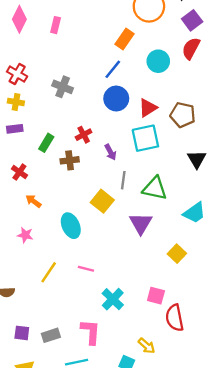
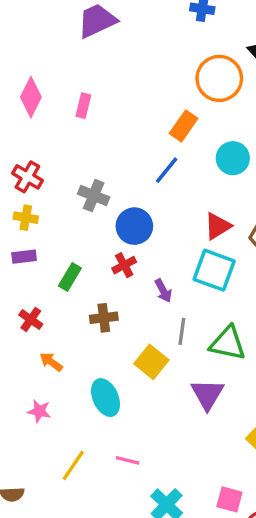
blue circle: (116, 99) -> (134, 226), moved
cyan square: (145, 138) -> (214, 270), turned 32
brown cross: (70, 160) -> (104, 318), moved

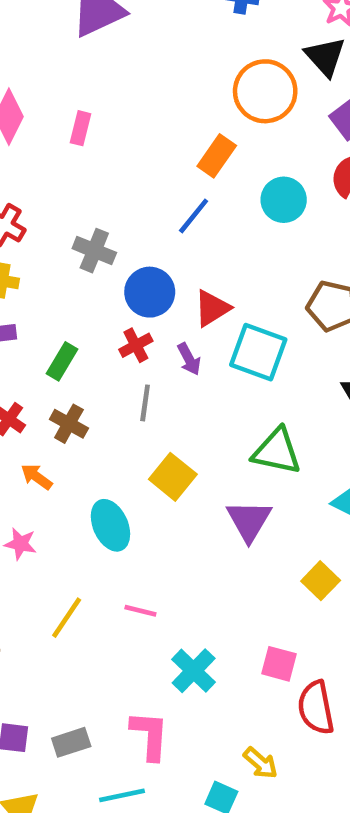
red triangle: (218, 226) -> (212, 308), moved
purple arrow: (163, 291) -> (189, 359), moved
brown cross: (104, 318) -> (69, 424), moved, turned 36
gray line: (182, 331) -> (145, 403), moved

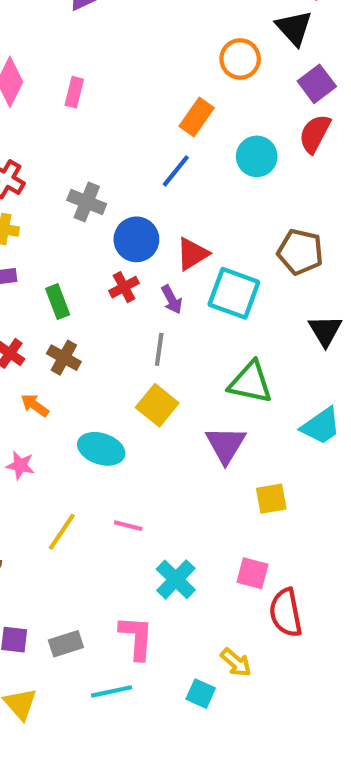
orange circle: (265, 91) -> (240, 59), size x0.7
green rectangle: (62, 361) -> (58, 302), turned -52
gray line: (145, 403) -> (159, 349), moved
cyan ellipse: (110, 525) -> (101, 449), turned -48
yellow square: (321, 581) -> (271, 499), moved, turned 36

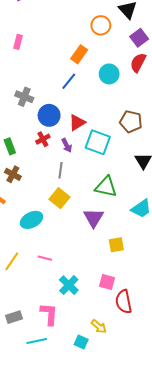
cyan ellipse: (101, 449) -> (32, 220), turned -45

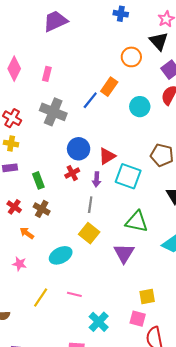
blue line: (69, 81) -> (90, 100), moved
gray cross: (24, 97) -> (53, 112), moved, size x1.4
purple arrow: (67, 145) -> (97, 179), turned 32
yellow square: (116, 245) -> (147, 297), moved

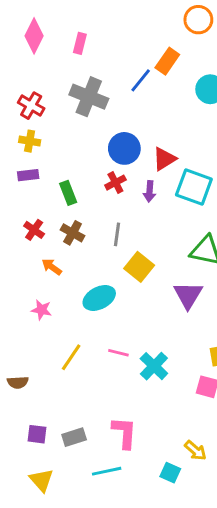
gray line: (90, 205) -> (117, 234), moved
cyan cross: (99, 322) -> (154, 366), moved

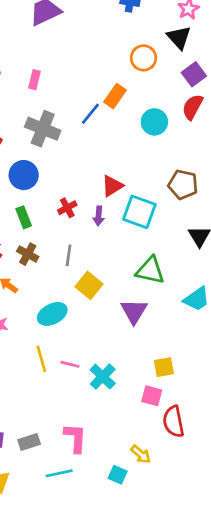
blue circle: (124, 148) -> (24, 175), moved
yellow line: (71, 357) -> (41, 359), moved, turned -50

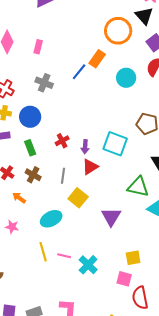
orange circle: (143, 58) -> (118, 31), size x1.4
gray cross: (43, 129) -> (44, 83), size x0.7
red triangle: (112, 186) -> (90, 167), moved
green triangle: (150, 270) -> (138, 187), moved

